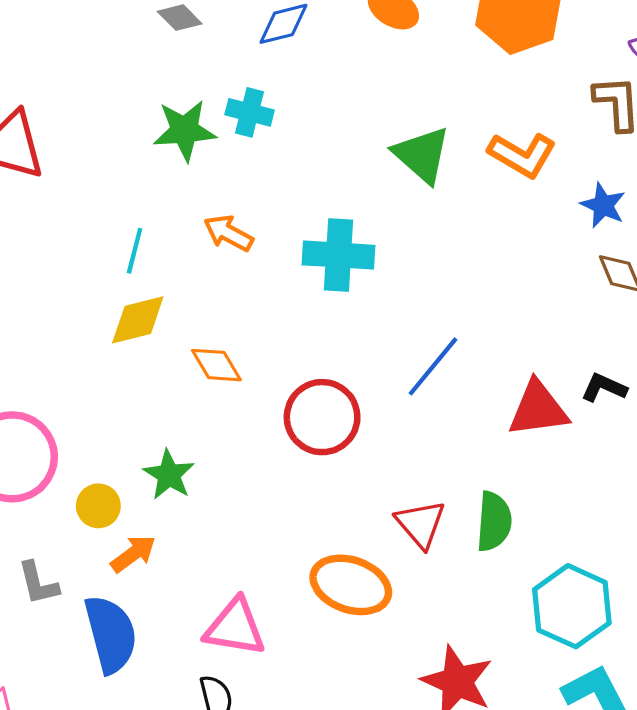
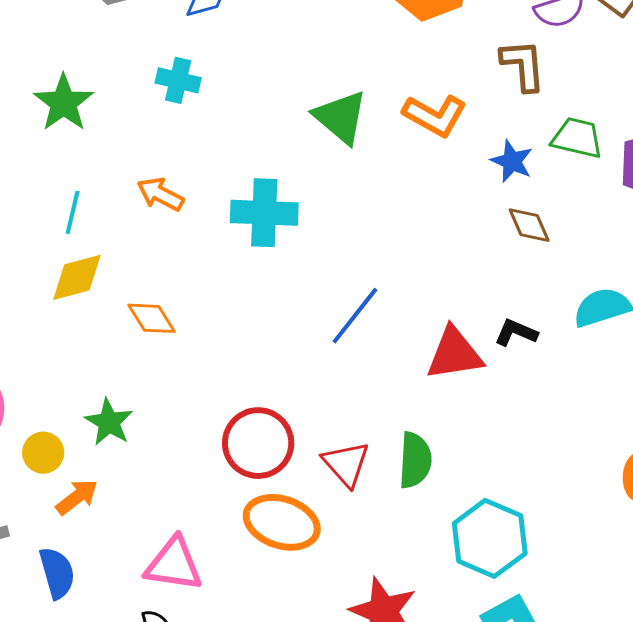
green star: (185, 130) -> (64, 103), moved, turned -30
red circle: (322, 417) -> (258, 443), moved
blue semicircle: (111, 634) -> (57, 573), size x0.7

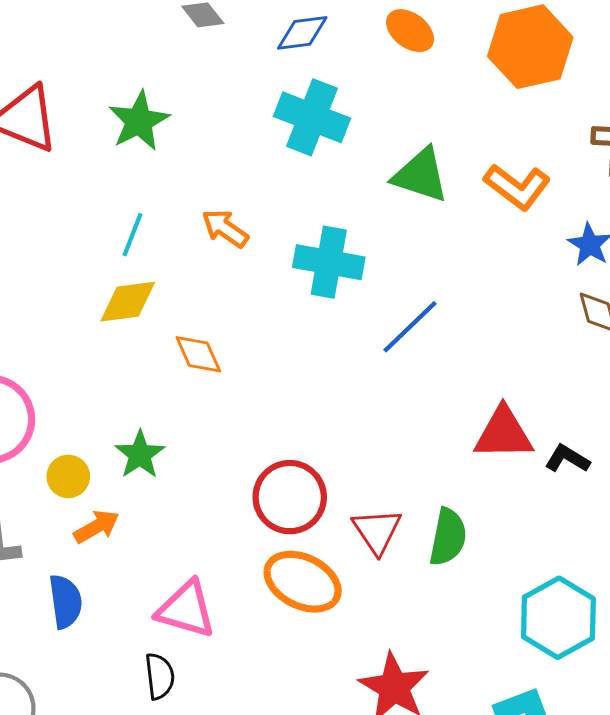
cyan cross: (178, 80) -> (312, 117), moved, size x1.6
green triangle: (341, 117) -> (421, 175), turned -30
blue line: (355, 316) -> (410, 327), moved
black L-shape: (516, 333) -> (567, 459), moved
cyan hexagon: (490, 538) -> (558, 618), moved

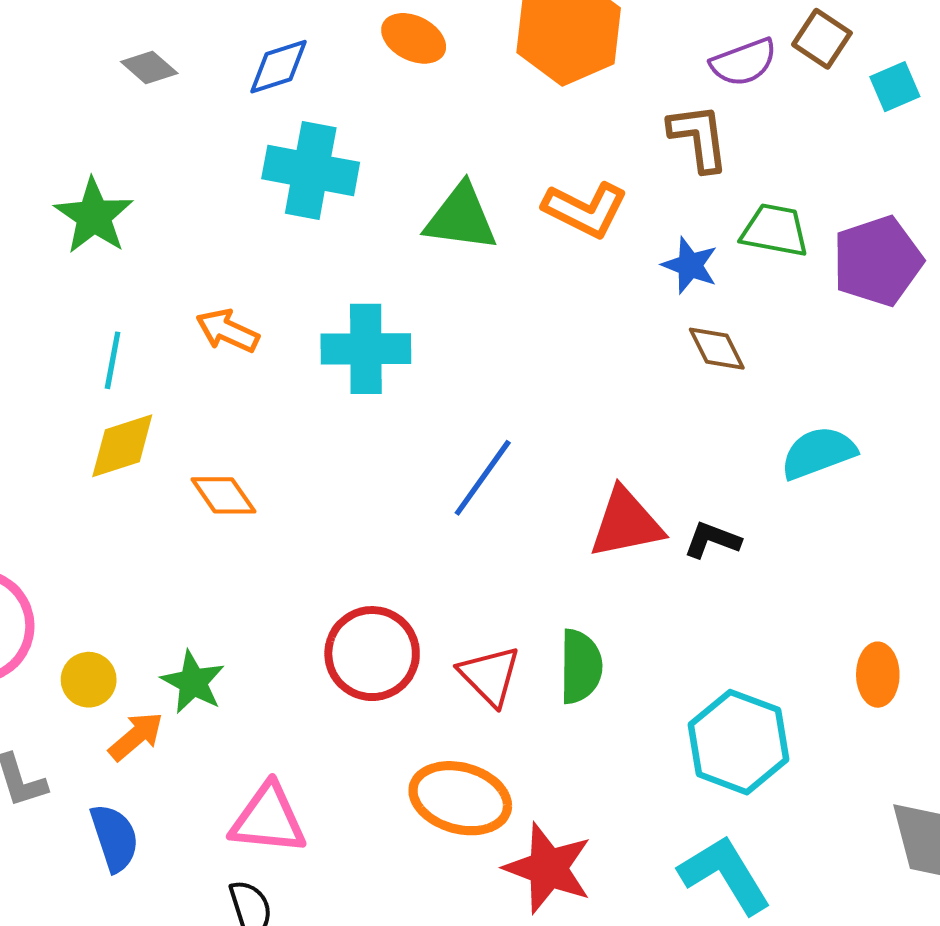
blue line: (410, 327) -> (483, 478), moved
green star: (140, 455) -> (193, 682), moved
orange ellipse: (303, 582) -> (460, 798), moved

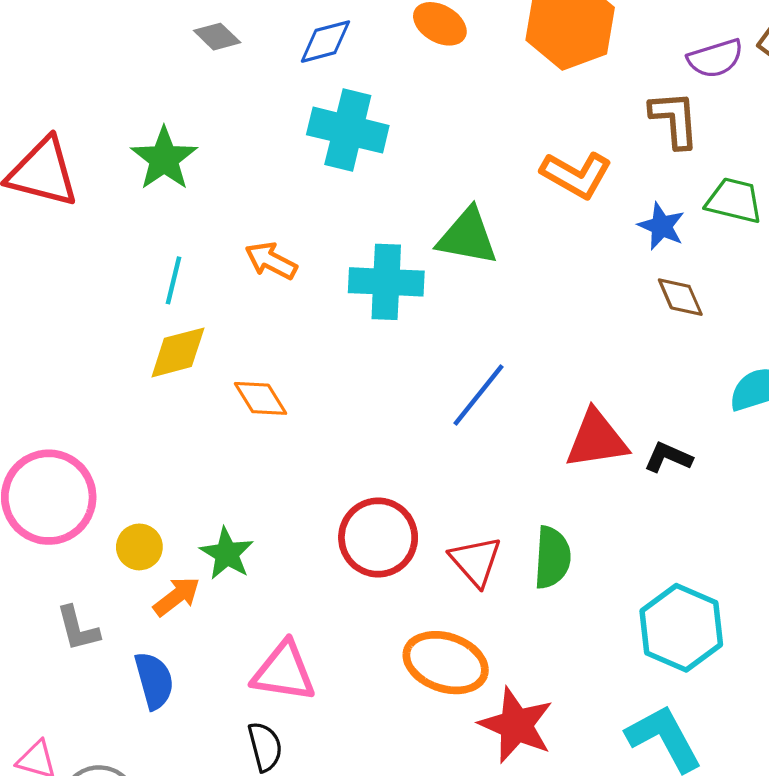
green triangle: (461, 218) -> (467, 237), moved

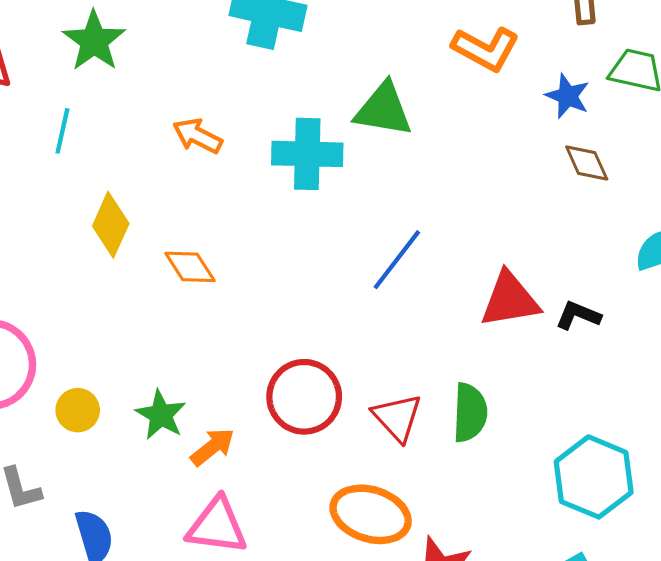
cyan line: (173, 280) -> (62, 131), moved
yellow diamond: (178, 352) -> (111, 225), turned -50
orange arrow: (177, 596) -> (213, 447), moved

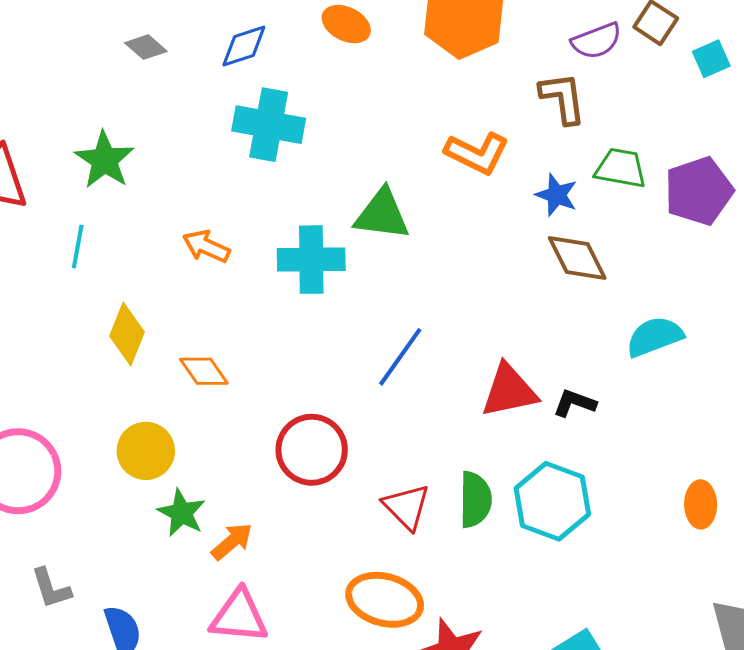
brown diamond: (587, 163) -> (577, 258), size x1.4
red circle: (304, 397) -> (312, 450), moved
yellow circle: (78, 410) -> (146, 451), moved, size x1.4
cyan hexagon: (594, 477) -> (552, 501), moved

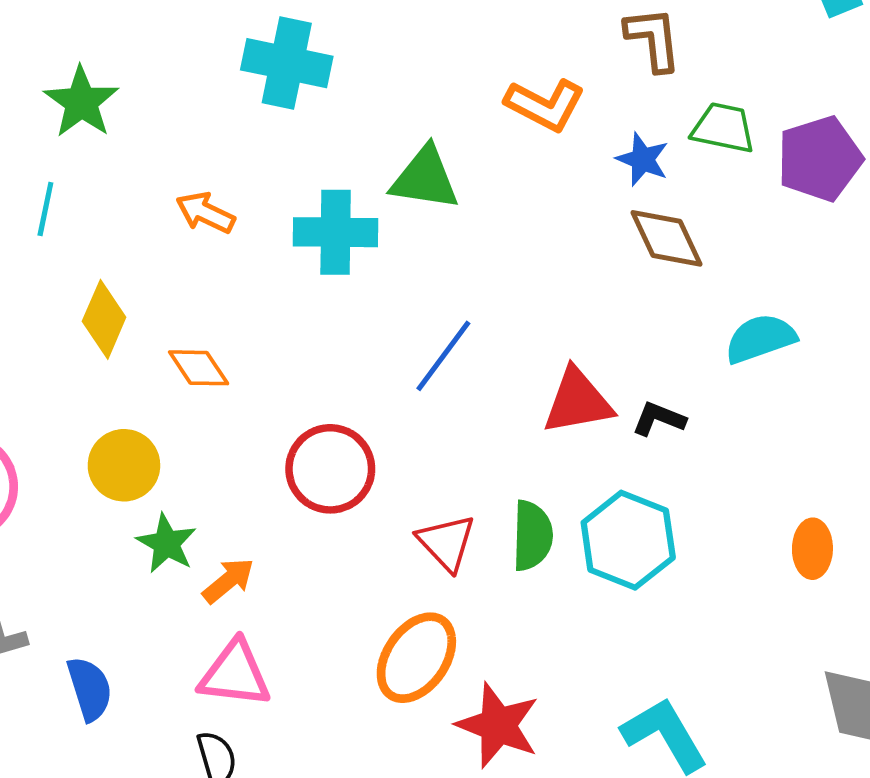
orange ellipse: (385, 600) -> (416, 658), turned -72

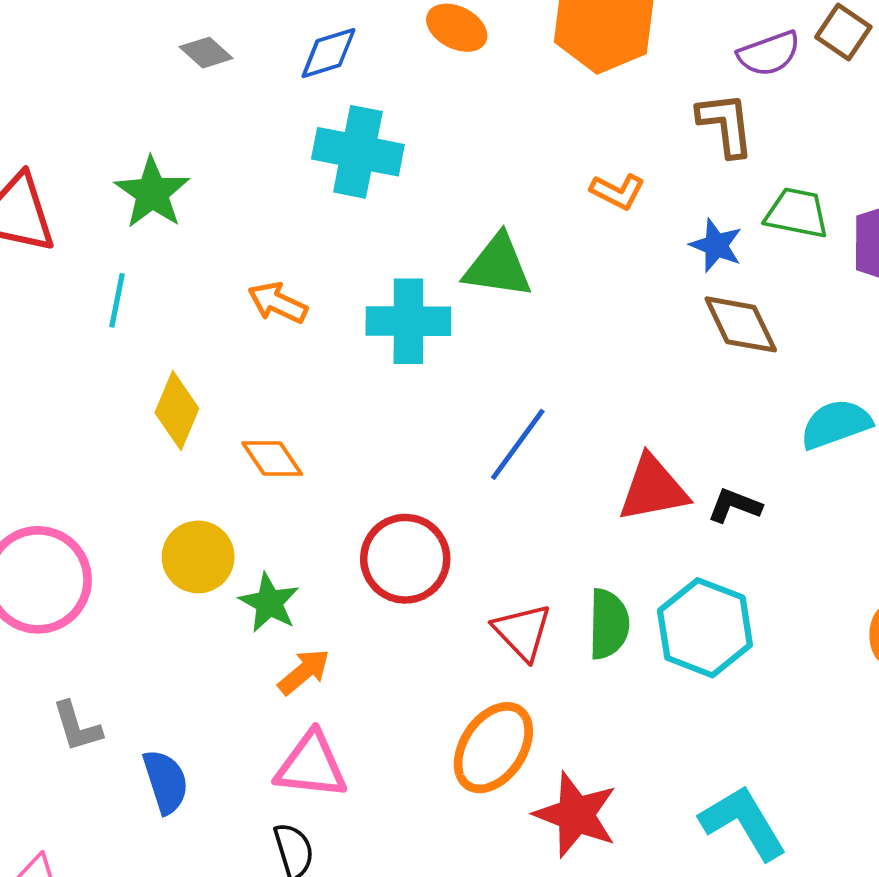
orange L-shape: (545, 105) -> (618, 191), size x0.7
green star: (166, 543) -> (269, 603), moved

